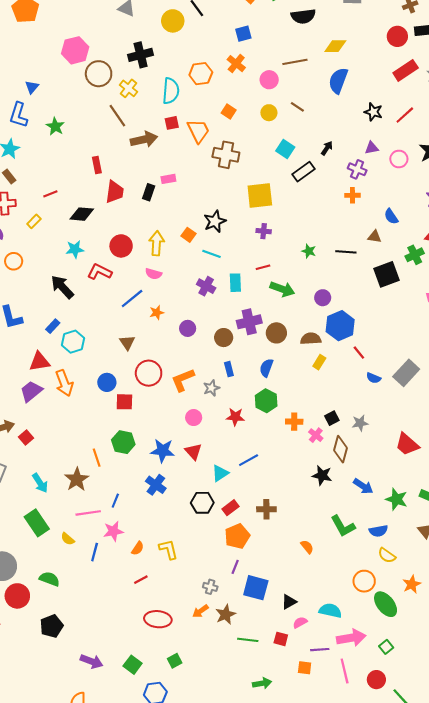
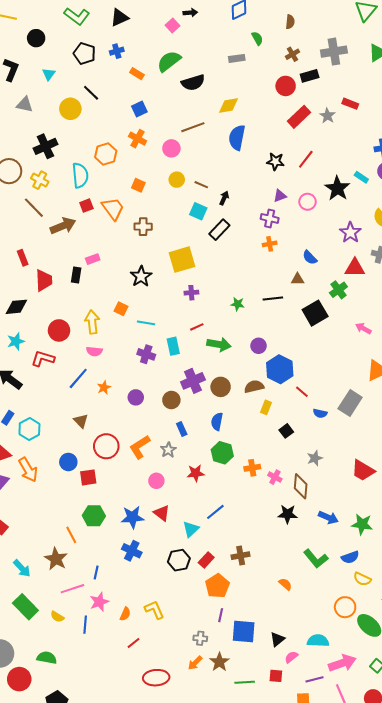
brown line: (297, 107) -> (201, 185), moved
black arrow: (327, 148) -> (224, 198), moved
brown cross: (226, 155) -> (143, 227), size x0.7
black star: (215, 221) -> (141, 276), moved
black square: (332, 418) -> (286, 431), moved

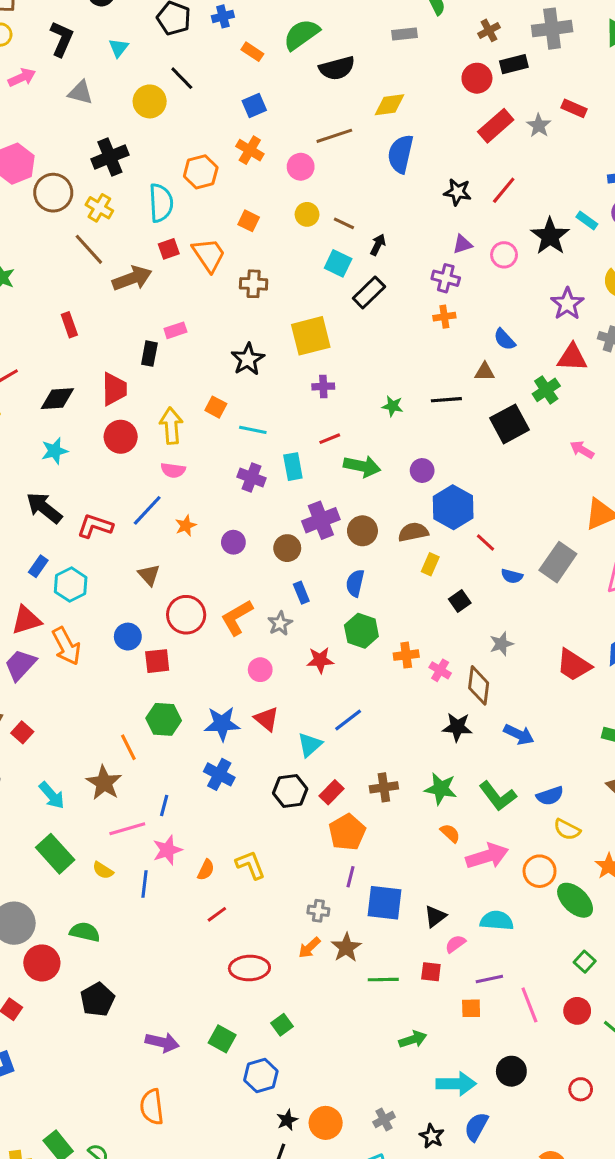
red trapezoid: (44, 280) -> (114, 389), moved
red L-shape: (43, 359) -> (95, 526), moved
green star: (362, 524) -> (441, 789), moved
pink arrow: (342, 663) -> (487, 856), moved

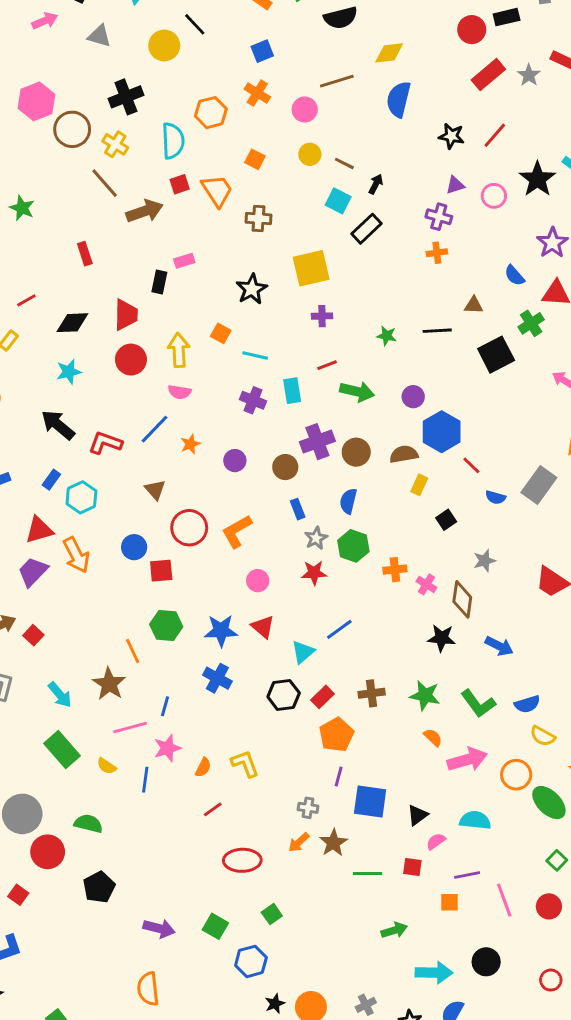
blue semicircle: (504, 339) -> (514, 275), moved
gray star: (280, 623) -> (316, 538), moved

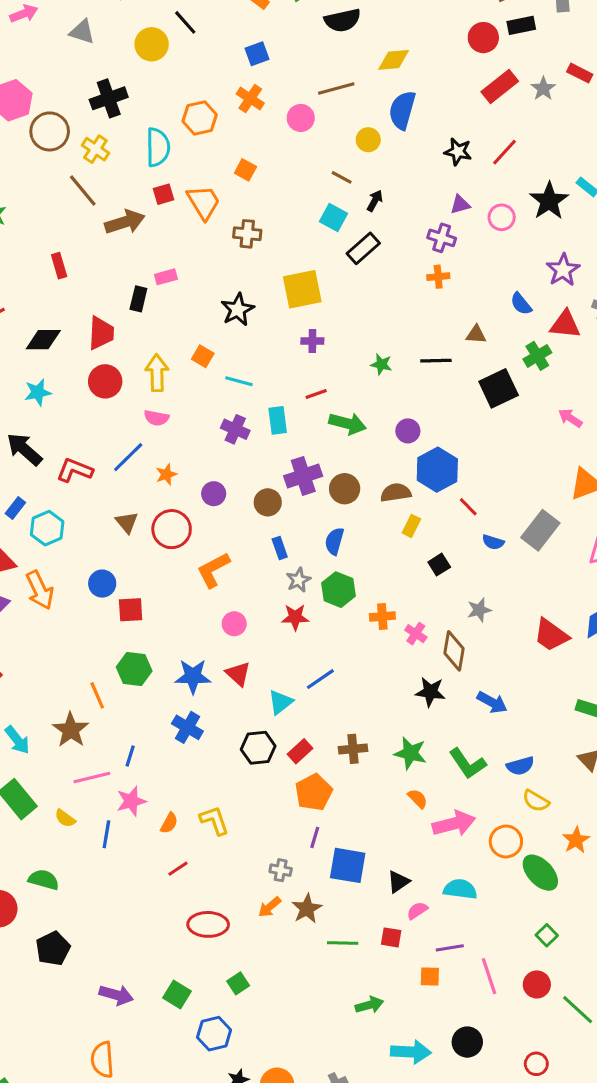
yellow circle: (310, 154) -> (368, 140), moved
red circle: (189, 528) -> (172, 529), moved

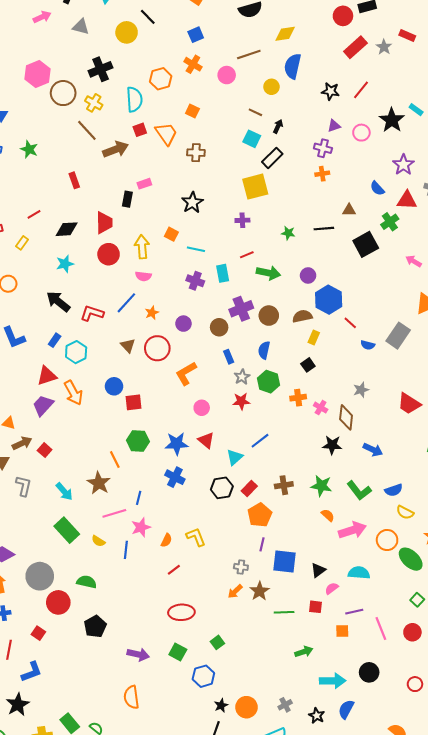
yellow square: (302, 289) -> (255, 187), moved
black square: (439, 565) -> (308, 365), moved
red ellipse: (208, 924) -> (181, 612), moved

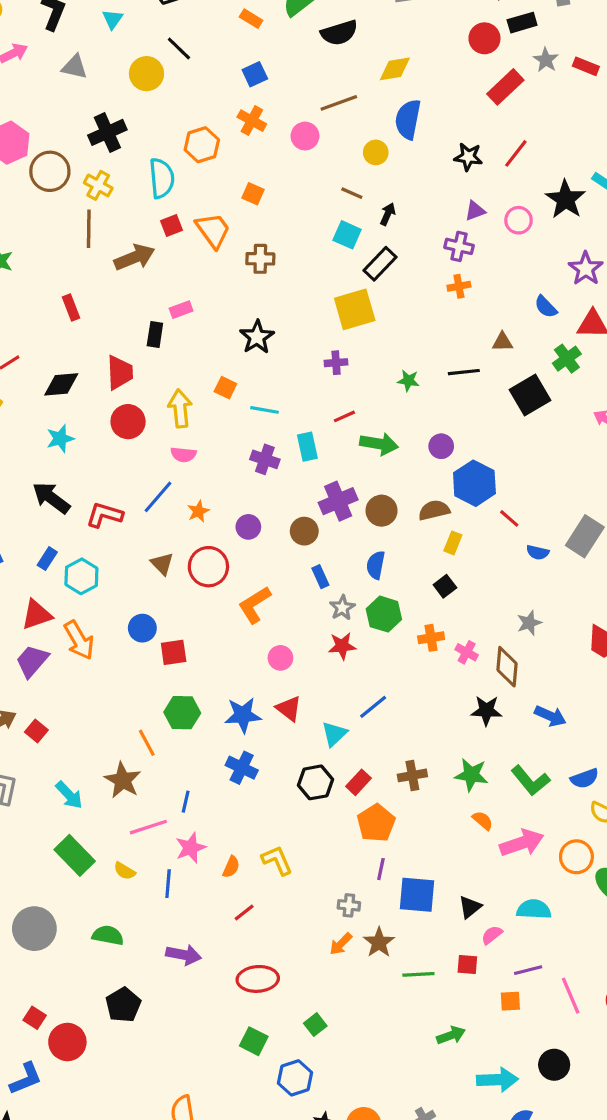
gray star: (384, 47) -> (546, 60), moved
brown line: (87, 130) -> (89, 229), turned 45
red circle: (58, 602) -> (67, 1042), moved
purple arrow: (138, 654) -> (184, 955), moved

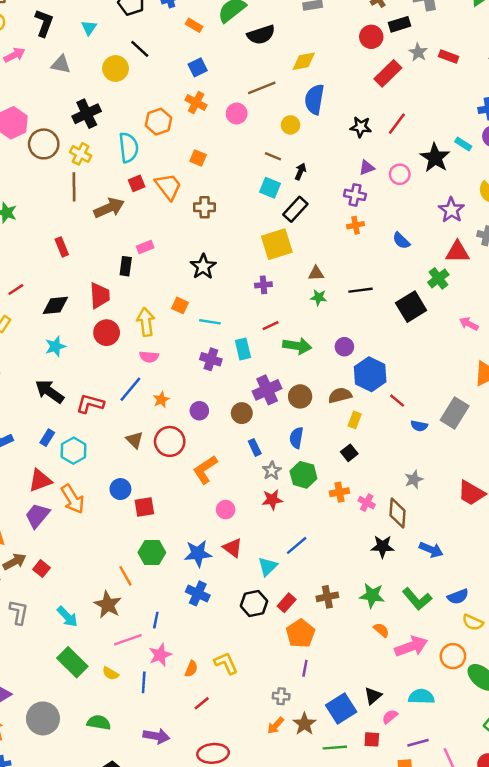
blue semicircle: (546, 307) -> (401, 241), moved
brown triangle: (502, 342) -> (316, 273), moved
blue square: (417, 895) -> (341, 709), moved, turned -36

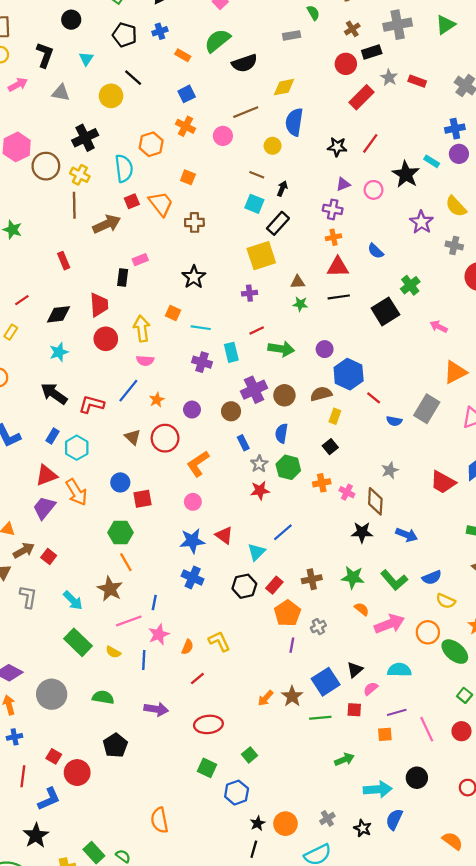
red triangle: (457, 252) -> (338, 267), moved
pink circle: (226, 510) -> (193, 502), moved
green hexagon: (152, 553) -> (120, 533), moved
gray cross: (281, 696) -> (318, 627), moved, turned -32

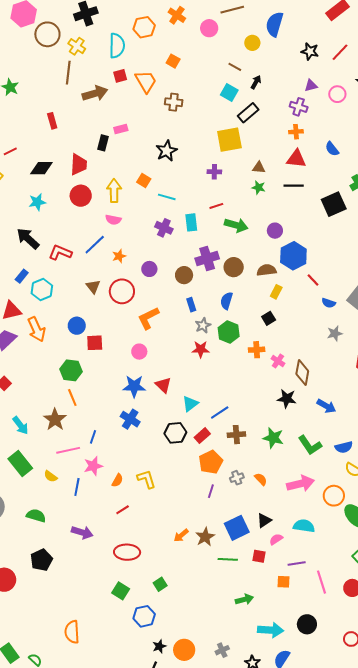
gray star: (390, 470) -> (335, 333), moved
blue line: (283, 532) -> (220, 413), moved
orange semicircle: (362, 609) -> (261, 479), moved

